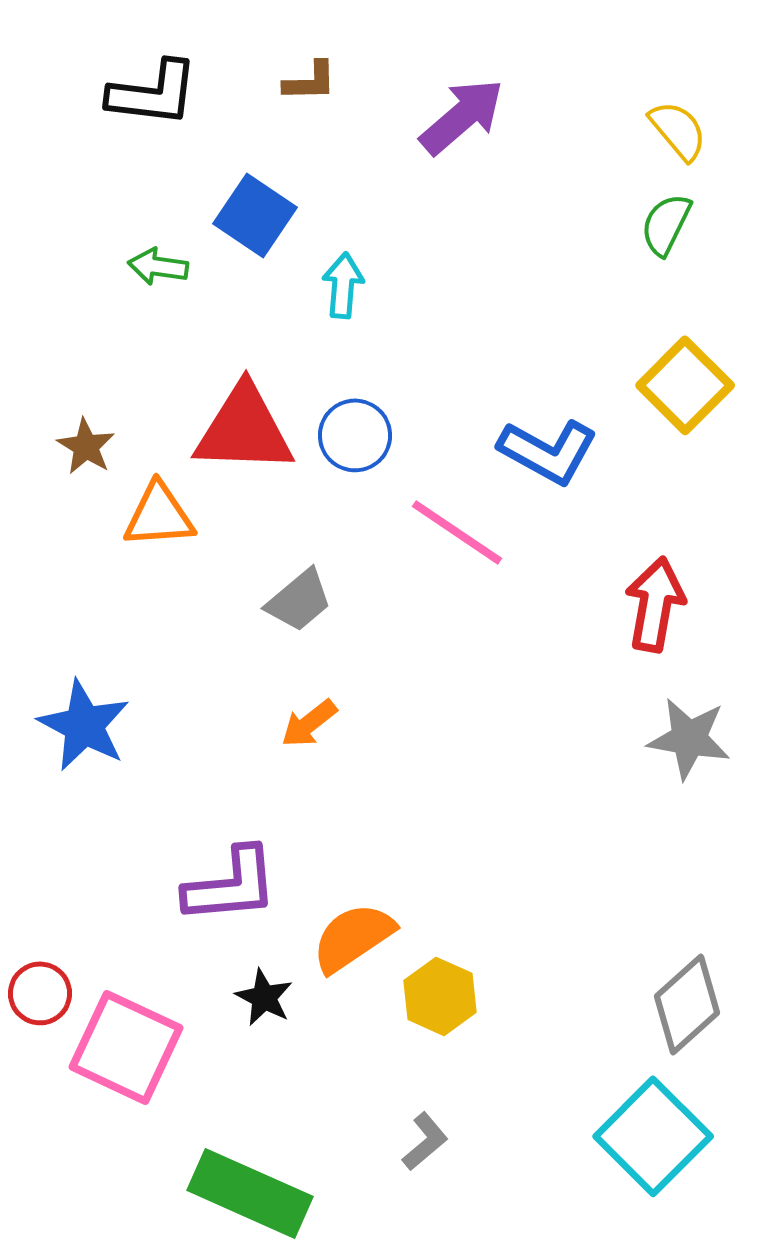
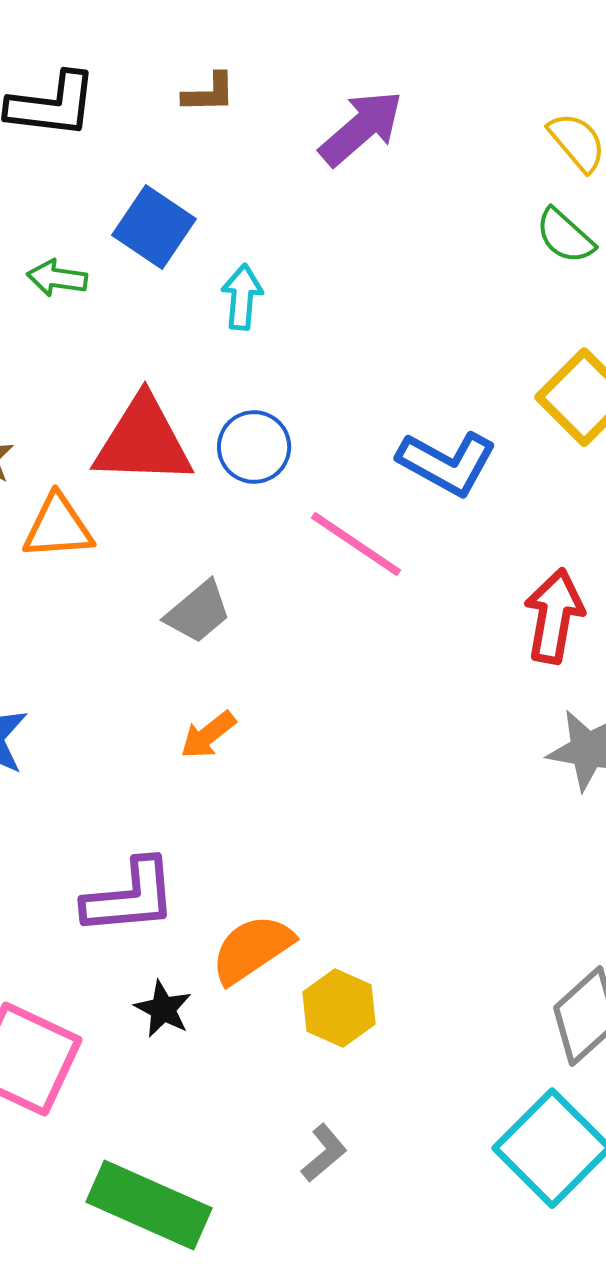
green semicircle: (666, 224) -> (565, 236), turned -74

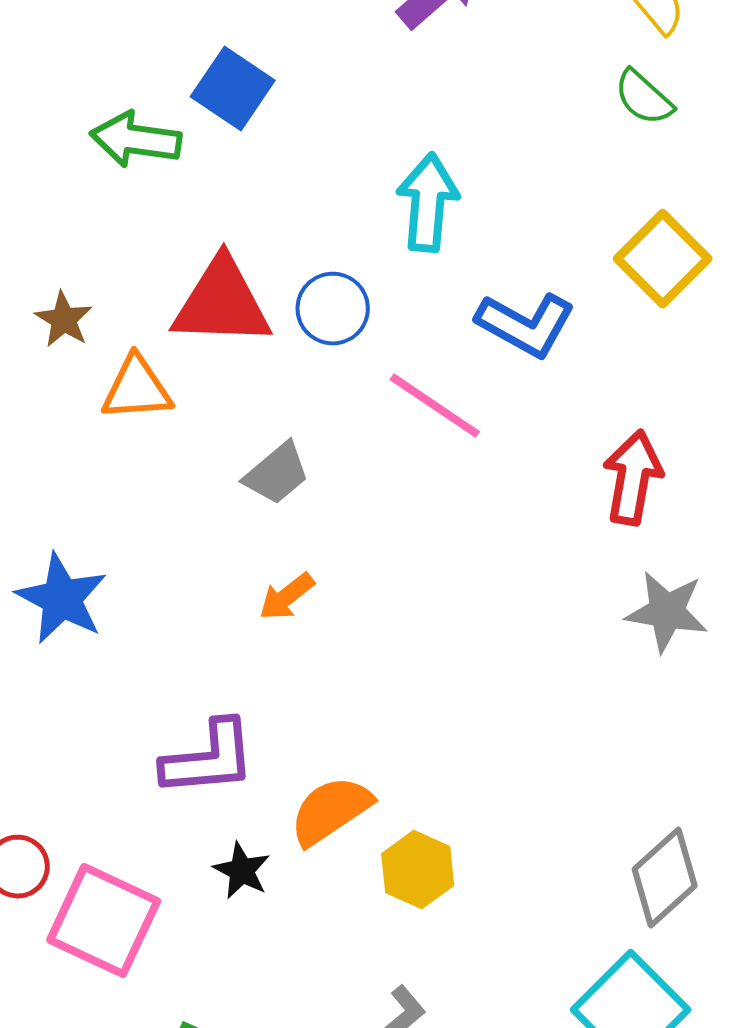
green arrow: (57, 278) -> (136, 140), size x1.5
cyan arrow: (242, 297) -> (428, 203), moved, size x1.5

